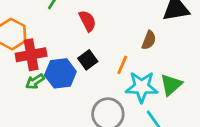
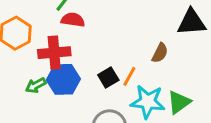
red semicircle: (87, 21) -> (73, 20), moved, turned -60
red cross: (31, 55) -> (54, 53), moved
black square: (88, 60) -> (108, 78), moved

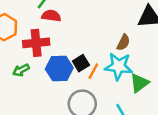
orange line: (129, 76) -> (93, 71), moved
blue hexagon: (63, 79) -> (59, 69), moved
cyan star: (148, 102) -> (119, 66), moved

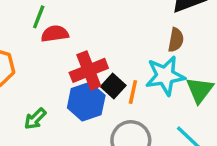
brown semicircle: (123, 42) -> (176, 40), moved
red cross: (36, 43) -> (89, 70), moved

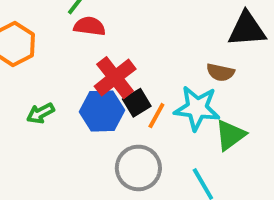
brown semicircle: (176, 40) -> (220, 72), turned 75
red cross: (89, 70) -> (115, 78), turned -33

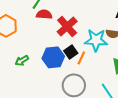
red cross: (115, 78) -> (67, 27), moved
cyan star: (197, 108) -> (96, 40), moved

